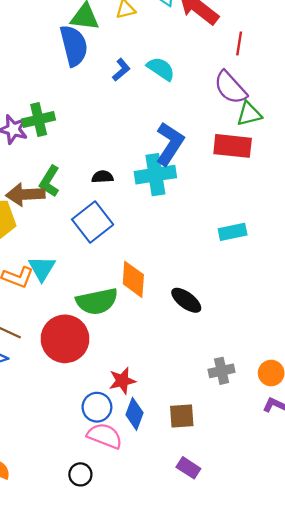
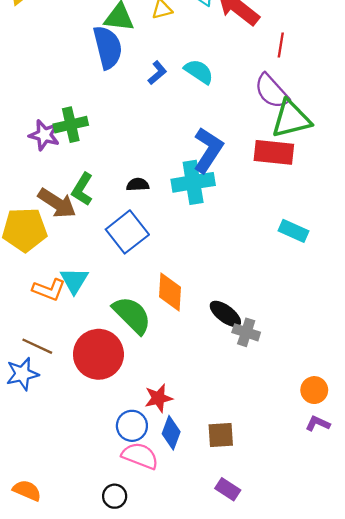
green triangle: (249, 114) -> (291, 119), size x1.5
brown arrow: (25, 194) -> (57, 203), turned -144
cyan rectangle: (233, 232) -> (293, 231), moved, turned 36
green semicircle: (97, 301) -> (132, 315), turned -123
gray cross: (222, 371) -> (246, 332), moved, turned 30

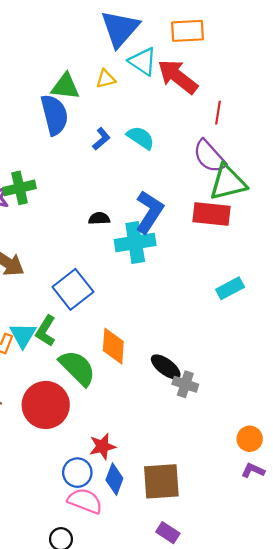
black semicircle: (138, 185) -> (99, 218), moved
green L-shape: (82, 189) -> (46, 331), moved
cyan rectangle: (293, 231) -> (230, 288), turned -52
brown square: (221, 435) -> (161, 481), size x1.5

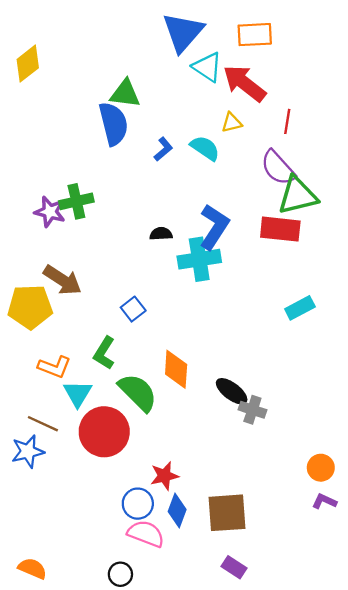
yellow triangle: (106, 79) -> (232, 123), moved
blue square: (73, 289) -> (133, 309), size x0.6
cyan triangle: (23, 335) -> (78, 394), moved

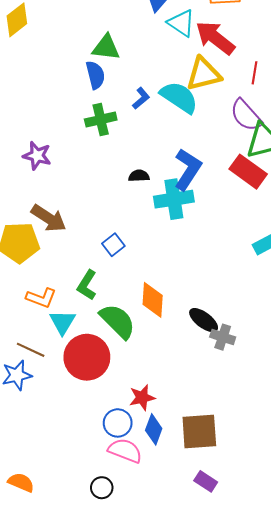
yellow triangle: (232, 123) -> (204, 74), size x1.8
blue semicircle: (113, 124) -> (95, 75), size x0.7
cyan semicircle: (205, 148) -> (179, 97), size x1.4
green cross: (76, 201) -> (101, 120), moved
red rectangle: (280, 229) -> (248, 172), turned 30

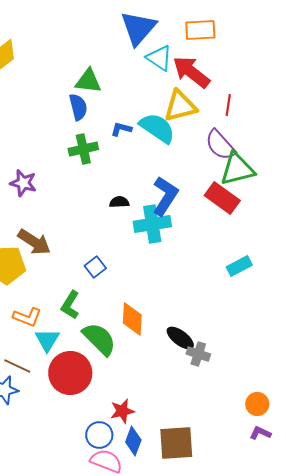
blue L-shape: (141, 98) -> (121, 129), turned -125

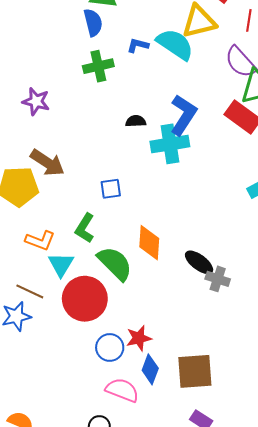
blue square: (95, 267) -> (111, 189), turned 30
blue circle: (99, 435) -> (110, 347), moved

